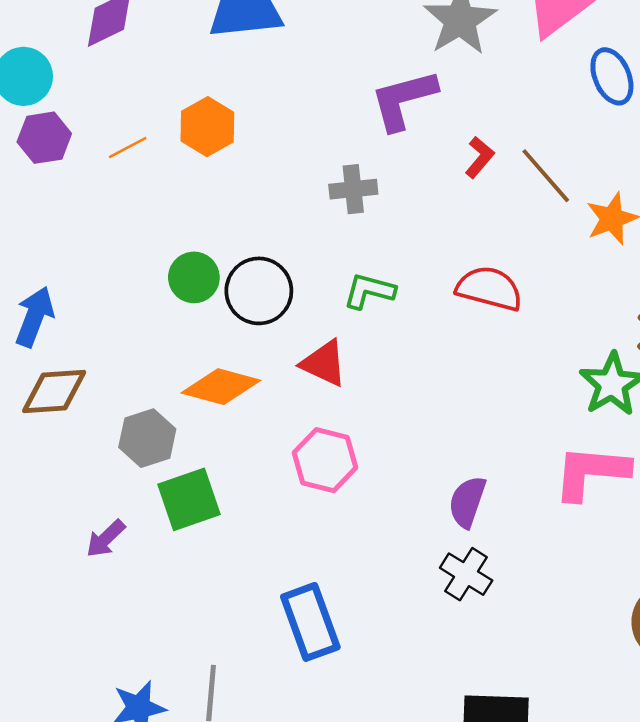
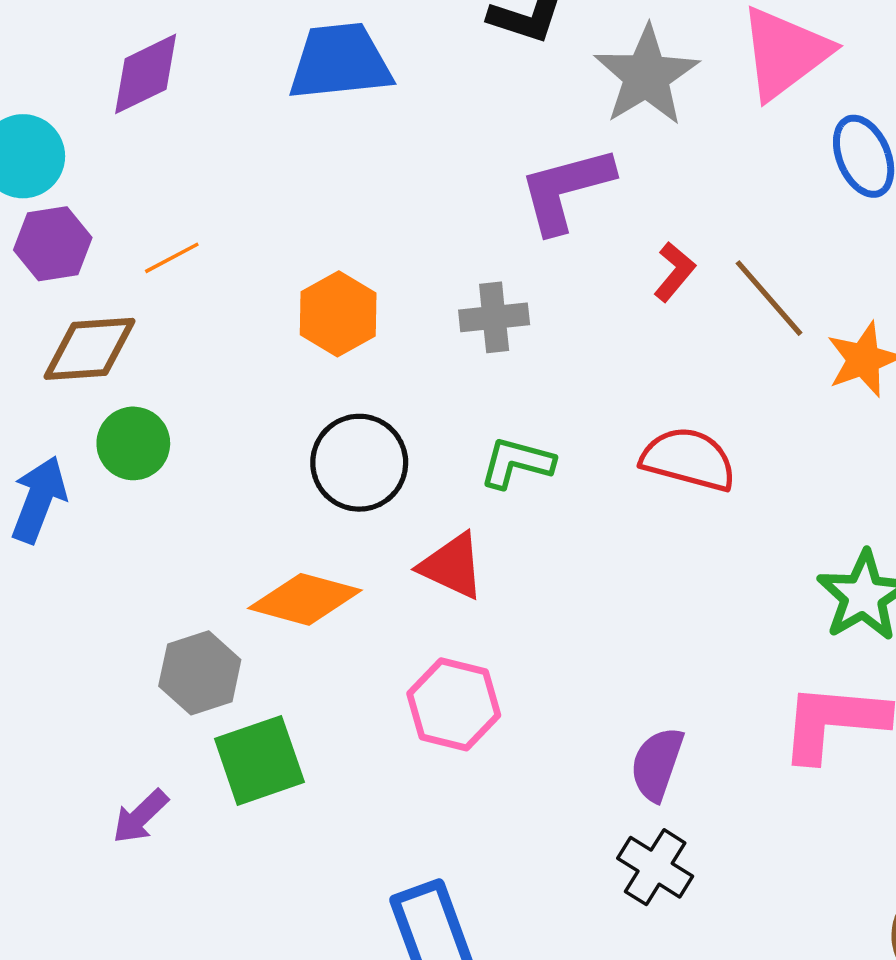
orange hexagon: (207, 127) -> (338, 314), moved
green circle: (194, 277) -> (133, 443), moved
brown diamond: (54, 391) -> (90, 349), moved

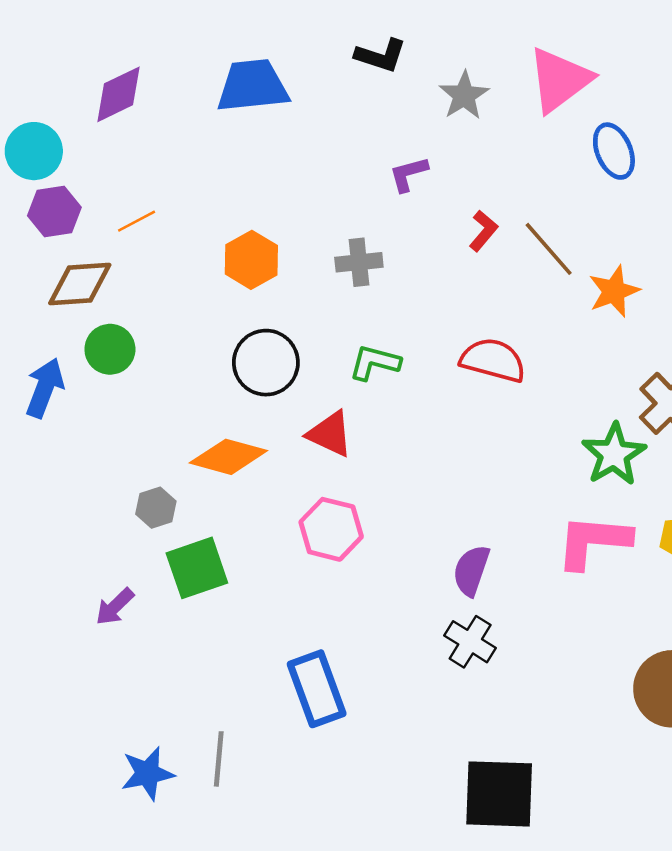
gray star: (646, 76) -> (464, 95), size x0.7
purple L-shape: (566, 190) -> (408, 174), size x0.6
gray hexagon: (200, 673) -> (156, 508), size x0.7

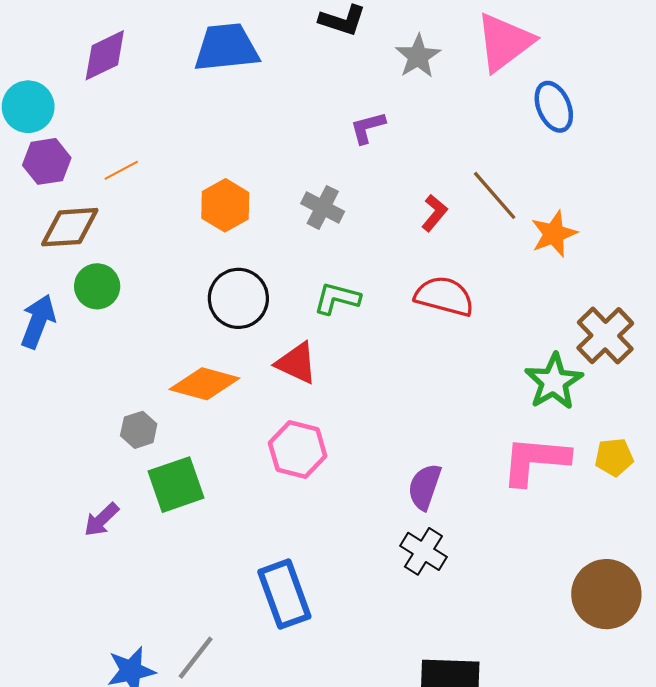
red L-shape: (483, 231) -> (434, 213), moved
gray cross: (359, 262) -> (323, 207), turned 33
gray line: (219, 759) -> (196, 658), turned 33

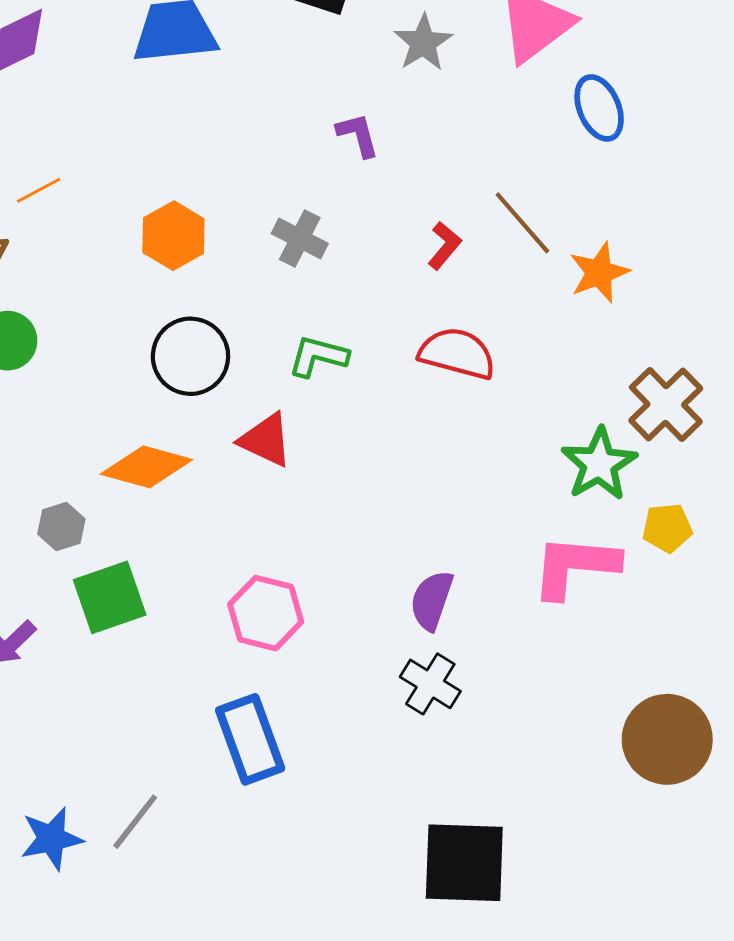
purple L-shape: (368, 128) -> (358, 135), turned 90
pink hexagon: (298, 450) -> (266, 613), moved
yellow pentagon: (614, 457) -> (667, 528), moved

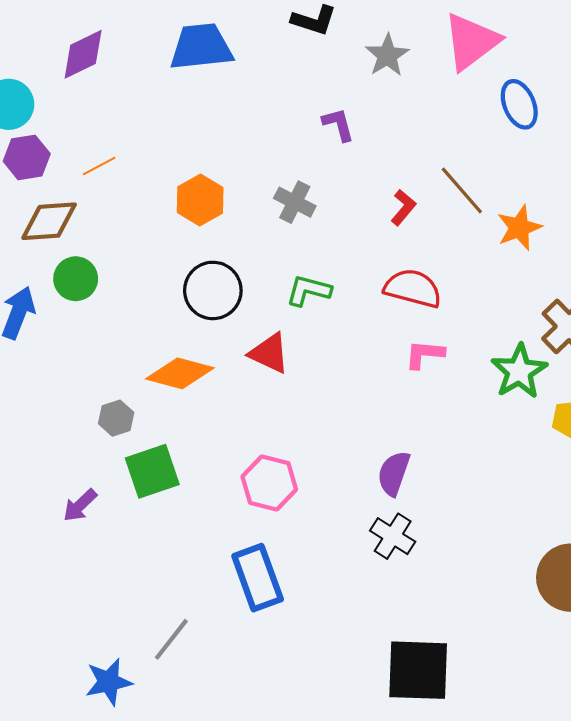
pink L-shape: (575, 566) -> (425, 354), moved, size x0.6
blue star: (51, 839) -> (109, 682), moved

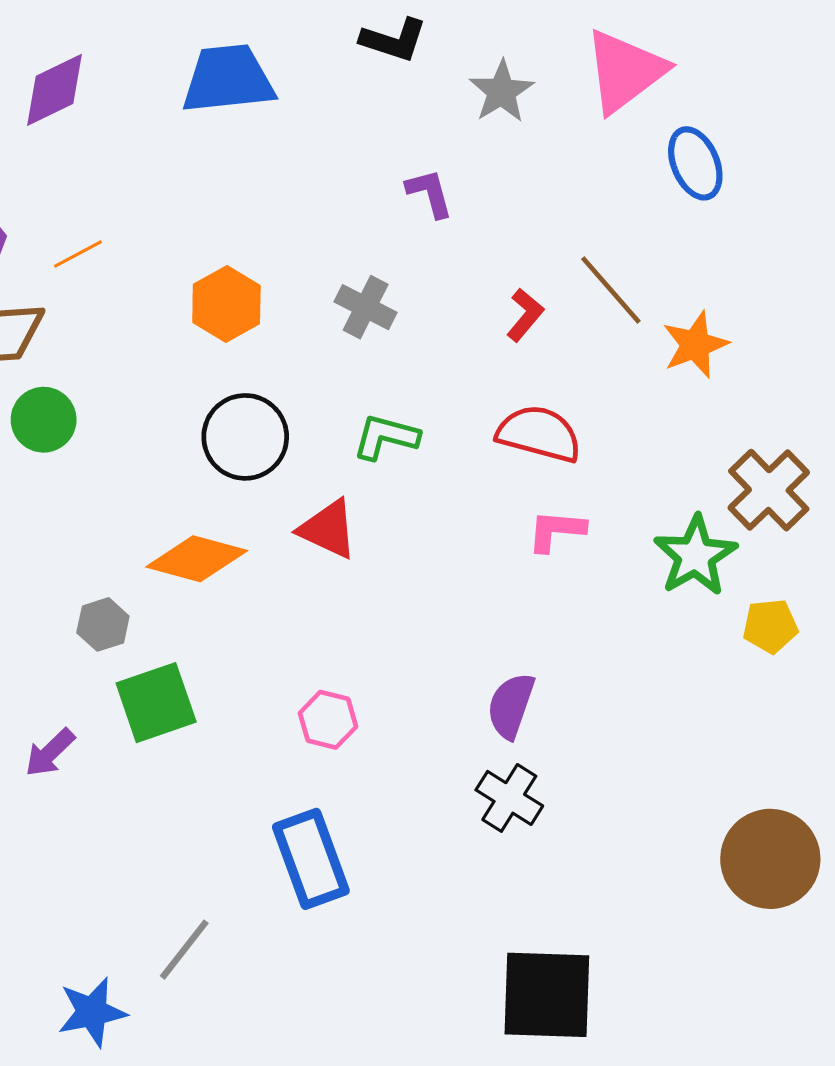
pink hexagon: (269, 483) -> (328, 720), size x0.7

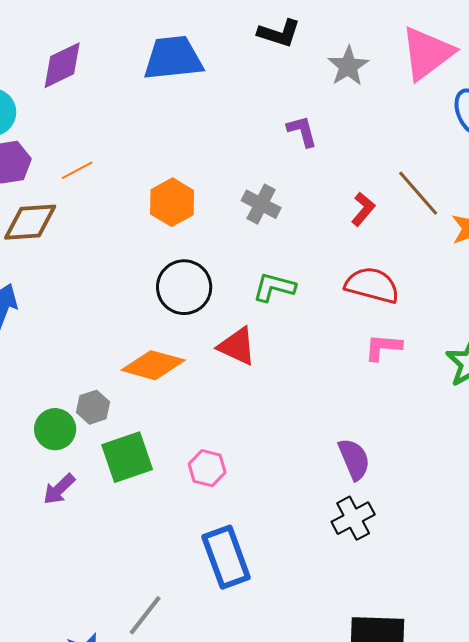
green circle: (44, 420) -> (55, 429), moved
purple semicircle: (511, 706) -> (354, 459), turned 138
pink hexagon: (328, 720) -> (207, 468), moved
black cross: (509, 798) -> (353, 518), turned 30

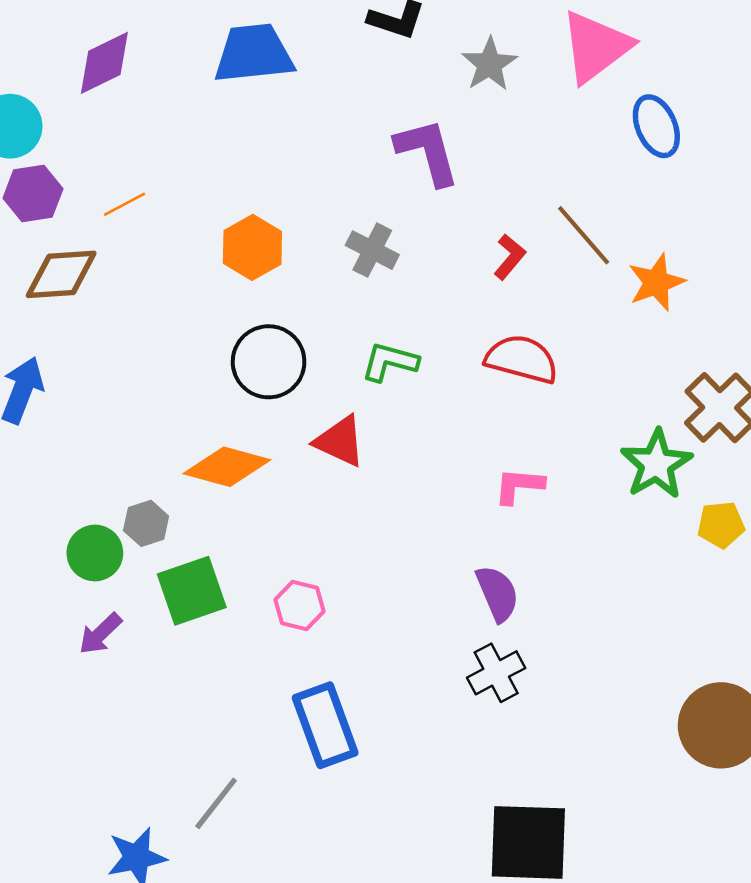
purple L-shape: (302, 131) -> (427, 152), size x1.6
pink L-shape: (383, 347) -> (519, 486), moved

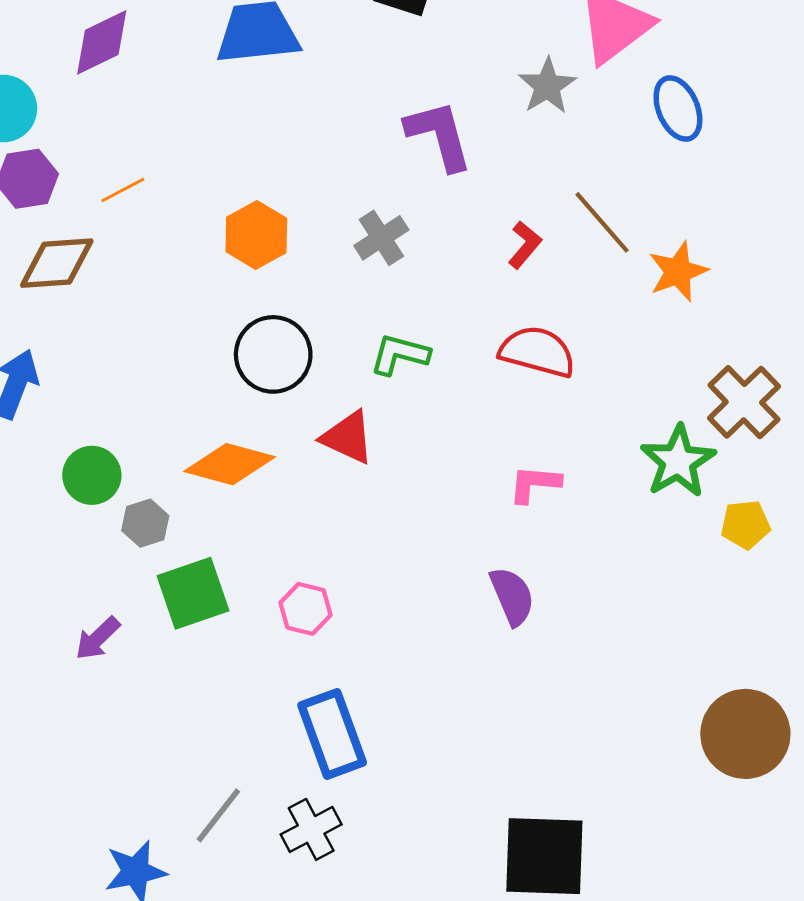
gray star: (489, 64) -> (547, 86), moved
gray cross: (372, 250) -> (381, 238), turned 30
green circle: (95, 553) -> (92, 475), moved
black cross: (496, 673) -> (311, 829), moved

